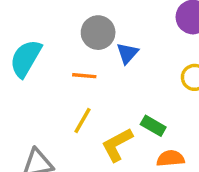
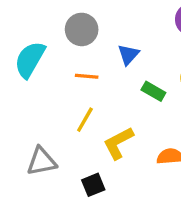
gray circle: (98, 33) -> (82, 29), moved
green rectangle: (153, 126) -> (153, 91), moved

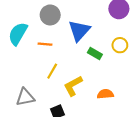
blue triangle: (128, 55) -> (79, 31), size x1.6
orange line: (87, 76) -> (45, 44), moved

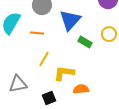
yellow L-shape: (73, 86) -> (64, 73), turned 35
orange semicircle: (105, 94) -> (81, 89), moved

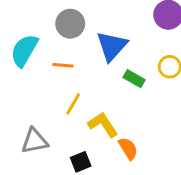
yellow L-shape: (64, 73) -> (103, 125), turned 50
orange semicircle: (81, 89) -> (128, 148), turned 63

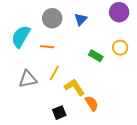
blue triangle: (112, 46) -> (81, 19), moved, size x0.6
gray triangle: (35, 141) -> (28, 79), moved

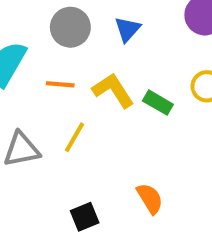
yellow L-shape: (74, 87) -> (113, 90), moved

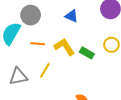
gray circle: (70, 27) -> (31, 15), moved
blue triangle: (127, 29) -> (72, 16), turned -48

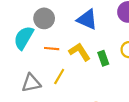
blue triangle: (72, 16) -> (87, 19), size x1.5
green rectangle: (87, 53) -> (103, 58), turned 40

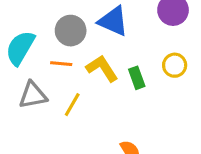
gray circle: (44, 18) -> (71, 31), moved
gray triangle: (31, 83) -> (33, 95), moved

